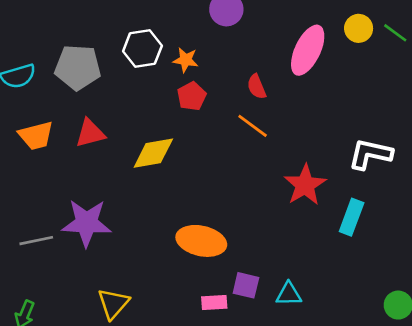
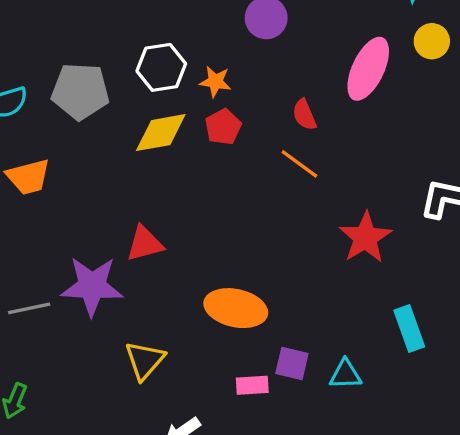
red triangle: (90, 133) -> (145, 244), moved
yellow diamond: (153, 153) -> (161, 133), moved
cyan rectangle: (352, 217) -> (409, 328), moved, turned -40
yellow triangle: (113, 304) -> (145, 360), moved

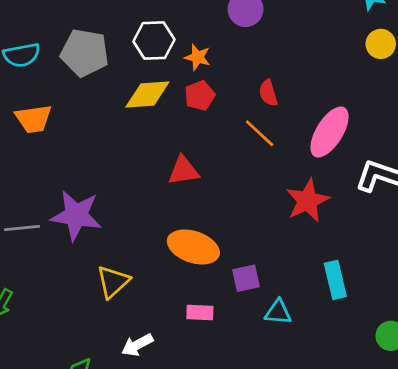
pink ellipse: (368, 69) -> (330, 132), moved
red triangle: (145, 244) -> (183, 171), moved
purple square: (292, 364) -> (246, 278), moved, turned -32

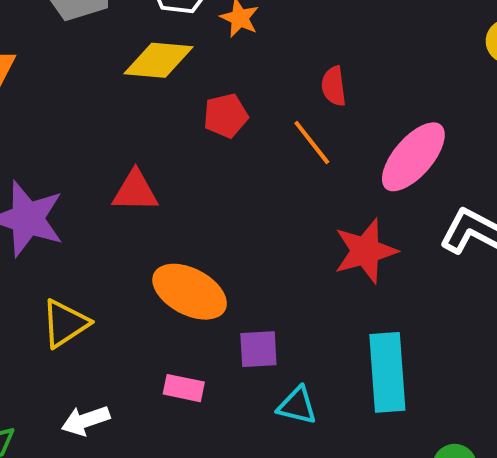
red pentagon: (200, 96) -> (226, 116), moved
red triangle: (183, 171) -> (135, 191), moved
cyan rectangle: (335, 280) -> (387, 372), size x1.4

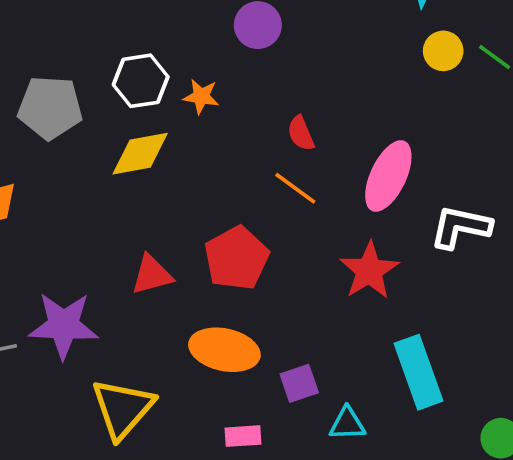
red pentagon: (226, 116) -> (237, 258), moved, size x1.6
yellow triangle: (65, 323) -> (123, 408), size x1.4

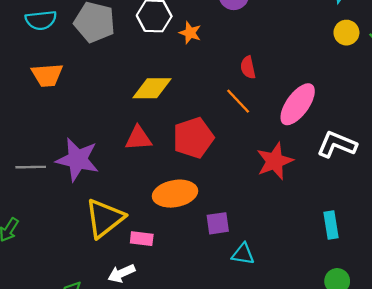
yellow diamond: (140, 154) -> (152, 88), moved
orange ellipse: (224, 350) -> (175, 194), turned -33
cyan rectangle: (418, 372) -> (331, 225), moved, size x0.6
pink rectangle: (243, 436) -> (142, 239), moved

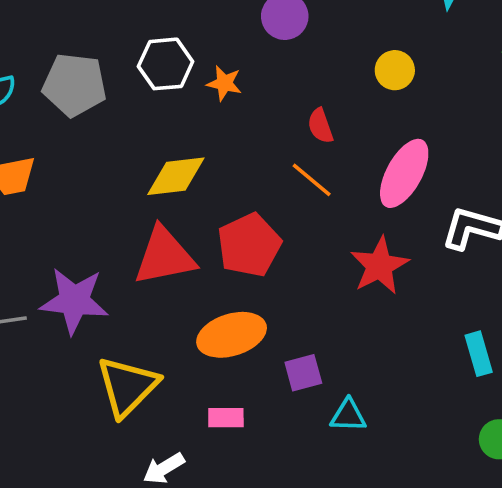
yellow circle: (346, 33) -> (395, 70), moved
red triangle: (138, 138) -> (164, 256), size x1.5
pink rectangle: (142, 239) -> (226, 418), moved

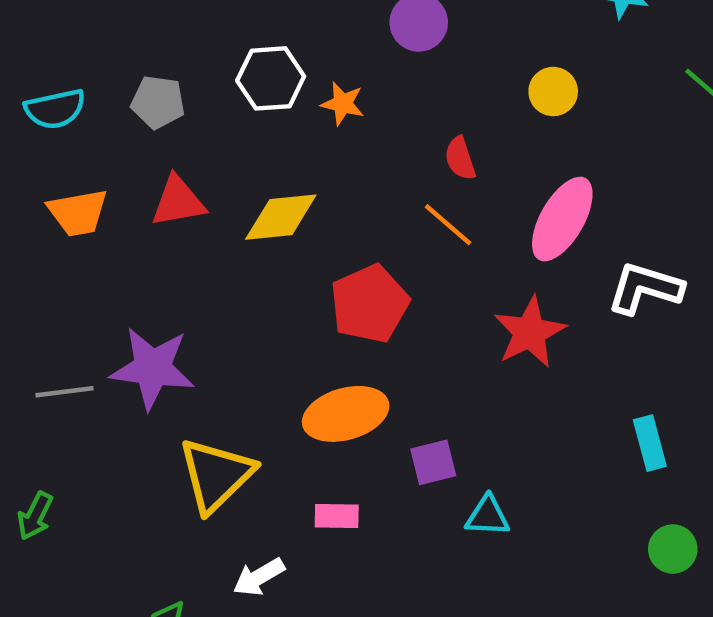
gray pentagon: (75, 85) -> (158, 102), size x0.7
red triangle: (164, 256) -> (178, 202), moved, size x0.7

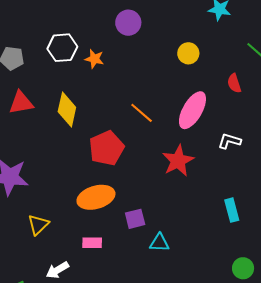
red semicircle: (460, 158) -> (234, 83), moved
yellow diamond: (281, 217) -> (67, 110), turned -72
white L-shape: (645, 288) -> (229, 141), size x0.7
yellow triangle: (216, 475) -> (38, 225), size x0.6
green circle: (673, 549) -> (243, 268), moved

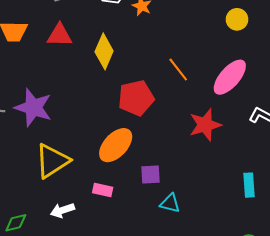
orange ellipse: (96, 197) -> (116, 145), turned -42
yellow triangle: (38, 225) -> (52, 161), size x1.6

